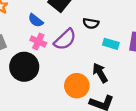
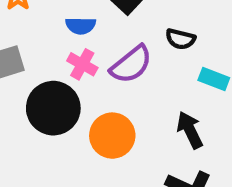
blue semicircle: (36, 20) -> (81, 26), turned -42
orange circle: (77, 86) -> (112, 136), moved

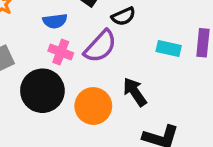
black semicircle: (180, 39) -> (123, 16), moved, turned -30
black arrow: (190, 130) -> (135, 92), moved

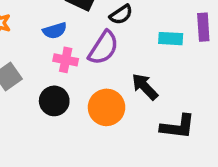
black circle: (42, 91) -> (54, 101), size x0.7

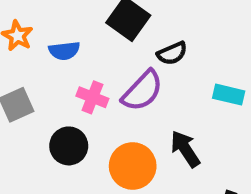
blue semicircle: (55, 31) -> (64, 51), moved

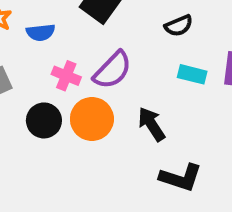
black semicircle: (172, 53) -> (179, 26), moved
orange circle: (133, 166) -> (92, 119), moved

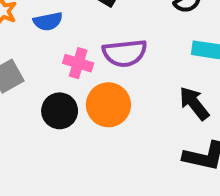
purple semicircle: (112, 70) -> (125, 53), turned 45
black arrow: (152, 124) -> (194, 103), moved

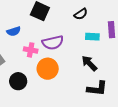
black circle: (60, 111) -> (18, 81), moved

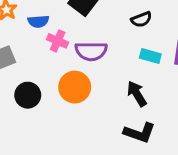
pink cross: (31, 50) -> (58, 41), moved

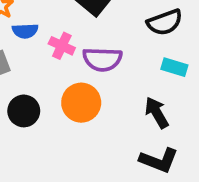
black semicircle: (141, 19) -> (165, 22), size x1.4
blue semicircle: (38, 21) -> (25, 31), moved

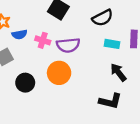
black arrow: (157, 113) -> (118, 72), moved

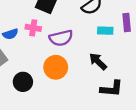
pink cross: (43, 40) -> (33, 28), moved
black arrow: (118, 72) -> (98, 61), moved

